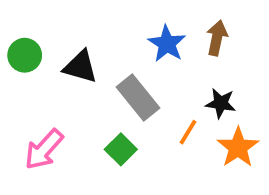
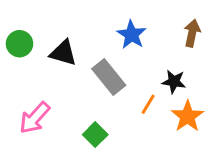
brown arrow: (217, 38) -> (192, 33), moved
green square: (121, 149) -> (95, 135), moved

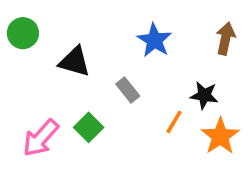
green circle: (20, 44) -> (23, 33), moved
gray rectangle: (109, 77) -> (128, 90), size x0.6
green square: (95, 135) -> (89, 127), moved

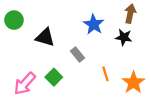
brown arrow: (226, 38) -> (130, 14), moved
black star: (204, 95) -> (124, 37), moved
orange line: (174, 122) -> (105, 74), turned -48

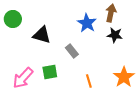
brown arrow: (130, 14) -> (111, 13), moved
orange line: (105, 74) -> (89, 81), moved
green square: (54, 77) -> (50, 72), turned 35

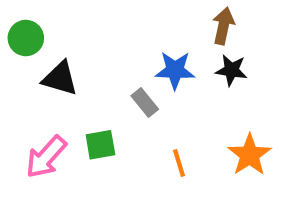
blue star: (87, 23) -> (175, 70), moved, turned -30
black triangle: (42, 35) -> (60, 78), moved

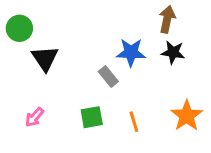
black triangle: (60, 78) -> (45, 58), turned 40
green square: (100, 145) -> (92, 117), moved
pink arrow: (46, 157) -> (34, 117), size x0.6

